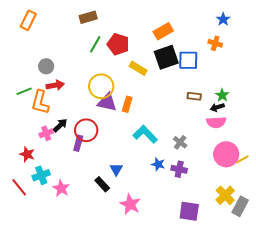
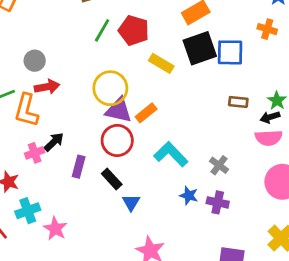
orange rectangle: (127, 104) -> (146, 113), turned 35
red circle: (86, 130) -> (117, 140), moved
black rectangle: (102, 184) -> (112, 179), moved

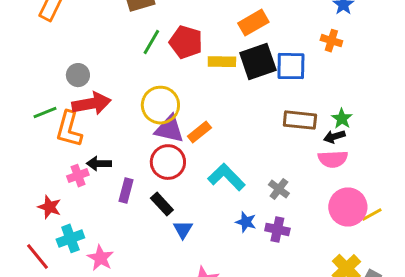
yellow rectangle: (161, 63) -> (222, 62), moved, turned -30
red arrow: (47, 87) -> (91, 104), size x1.4
brown rectangle: (238, 102) -> (300, 120), size x1.5
black arrow: (54, 142) -> (99, 164), turned -135

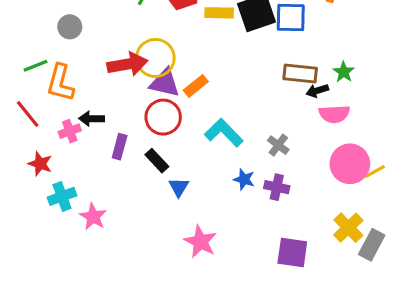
red arrow: (91, 104) -> (127, 64), moved
black arrow: (334, 137) -> (317, 91), moved
red line: (37, 256) -> (28, 114), moved

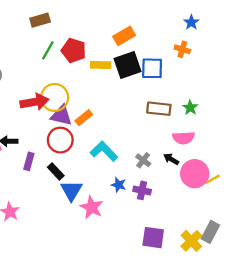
black arrow: (317, 91) -> (171, 159), moved, turned 48
blue triangle: (179, 187) -> (71, 190), size x1.5
yellow cross: (348, 228) -> (191, 241), moved
pink star: (200, 242) -> (92, 207), moved

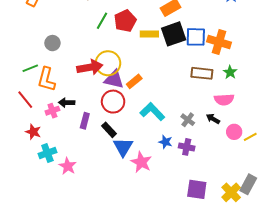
orange cross: (182, 49) -> (219, 42), moved, size x1.6
red pentagon: (74, 50) -> (125, 21), turned 30
pink circle: (195, 174) -> (234, 132), size x0.6

